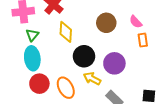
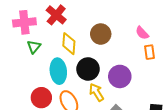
brown circle: (106, 23) -> (101, 34), moved
cyan ellipse: (32, 58) -> (58, 71), moved
yellow arrow: (92, 79) -> (96, 92), turned 30

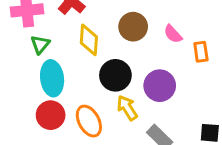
pink semicircle: (142, 33) -> (173, 34), moved
cyan ellipse: (58, 71) -> (52, 78), moved

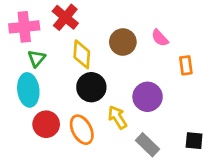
pink semicircle: (173, 34) -> (160, 38), moved
black circle: (115, 75) -> (91, 87), moved
cyan ellipse: (52, 78) -> (28, 90), moved

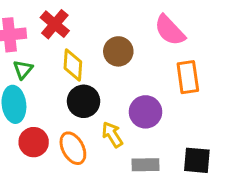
pink semicircle: (160, 38) -> (170, 30), moved, size x1.6
orange rectangle: (186, 65) -> (188, 77), size x1.5
black square: (194, 141) -> (197, 160), size x1.4
gray rectangle: (148, 145) -> (146, 165), turned -45

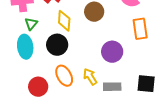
black circle: (84, 101) -> (57, 45), moved
yellow arrow: (112, 135) -> (90, 77), moved
red circle: (34, 142) -> (38, 87), moved

